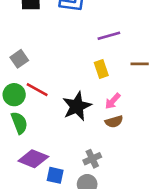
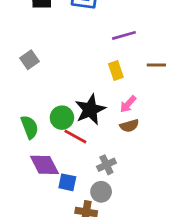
red line: (37, 90) -> (75, 137), moved
green circle: (14, 95) -> (62, 118), moved
purple diamond: (33, 159) -> (44, 165), turned 40

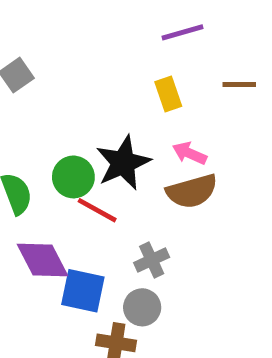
pink arrow: (128, 104) -> (190, 153), turned 72
brown semicircle: (129, 126) -> (192, 191), size x1.5
blue square: (67, 182) -> (83, 291), size x1.4

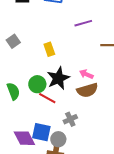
yellow rectangle: (168, 94) -> (49, 49), moved
purple diamond: (43, 260) -> (24, 138), moved
gray circle: (142, 307) -> (58, 139), moved

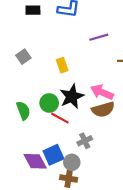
pink arrow: (86, 74) -> (102, 92), size x1.5
blue square: (41, 132) -> (53, 155), turned -36

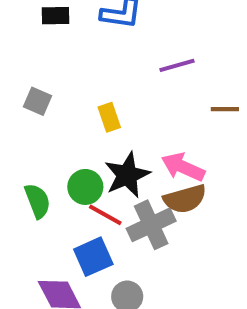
gray square: (23, 57) -> (38, 101), turned -32
gray cross: (85, 141) -> (151, 225), moved, size x1.6
blue square: (53, 155) -> (93, 257), moved

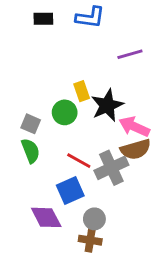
gray square: (38, 101) -> (31, 124), moved
black star: (127, 175) -> (107, 105), moved
green circle: (85, 187) -> (65, 112), moved

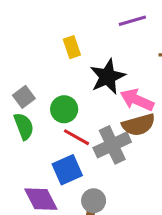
yellow rectangle: (82, 91) -> (72, 47), moved
green circle: (65, 112) -> (64, 109), moved
gray square: (31, 124) -> (24, 97), turned 30

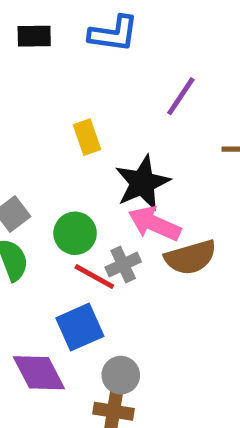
purple line: (132, 21) -> (181, 96), turned -40
pink arrow: (137, 100) -> (154, 224), moved
gray cross: (112, 145) -> (123, 265), moved, size x0.6

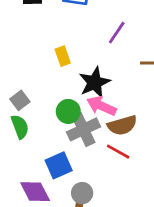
green circle: (75, 233) -> (68, 111), moved
gray cross: (123, 265) -> (83, 129), size x1.6
red line: (94, 277) -> (118, 152), moved

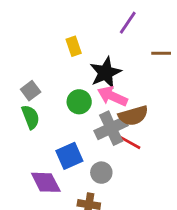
gray cross: (83, 129) -> (111, 128), moved
gray circle: (82, 193) -> (101, 173), moved

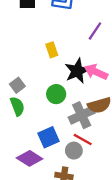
pink arrow: (112, 96) -> (96, 72), moved
red line: (129, 142) -> (83, 139), moved
purple diamond: (46, 182) -> (30, 158), turned -30

